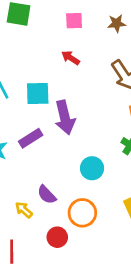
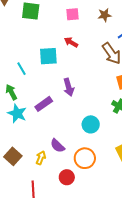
cyan square: (38, 93) -> (48, 56), moved
purple arrow: (65, 117) -> (69, 87), size x0.7
yellow arrow: (24, 210) -> (41, 158), turned 72

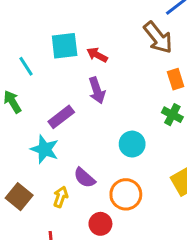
red arrow: (71, 42) -> (97, 55), moved
cyan star: (17, 113) -> (45, 149), moved

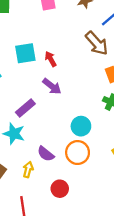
red arrow: (97, 55) -> (51, 59), turned 35
purple arrow: (97, 90) -> (52, 86), turned -30
orange circle: (126, 194) -> (78, 153), moved

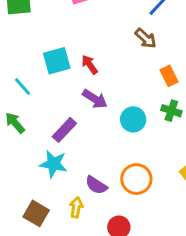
brown arrow: (97, 43) -> (146, 38), size x0.7
cyan circle: (81, 126) -> (133, 119), moved

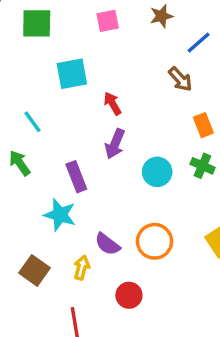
cyan square: (57, 61) -> (72, 74), moved
purple arrow: (95, 99) -> (115, 144), turned 75
purple rectangle: (64, 130) -> (76, 177), turned -70

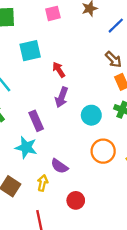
brown arrow: (180, 79) -> (113, 59), moved
orange circle: (155, 241) -> (103, 151), moved

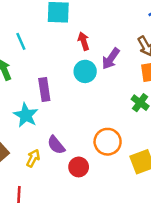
purple arrow: (62, 97) -> (111, 59), moved
cyan circle: (91, 115) -> (85, 71), moved
red circle: (76, 200) -> (79, 167), moved

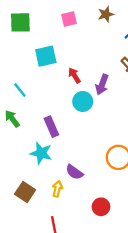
red circle: (79, 167) -> (101, 207), moved

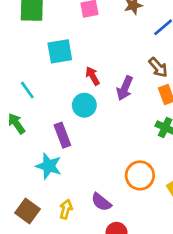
cyan circle: (83, 101) -> (84, 105), moved
purple semicircle: (74, 172) -> (101, 202), moved

